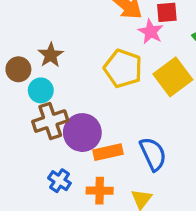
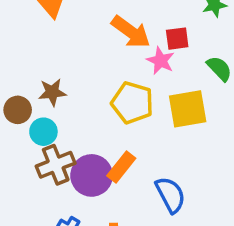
brown star: (51, 55) -> (52, 92), turned 30
yellow square: (173, 77) -> (188, 109), turned 30
orange rectangle: (108, 152) -> (121, 167), moved, turned -36

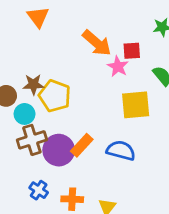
yellow pentagon: (132, 103) -> (55, 96), moved
blue semicircle: (170, 195) -> (121, 150), moved, turned -52

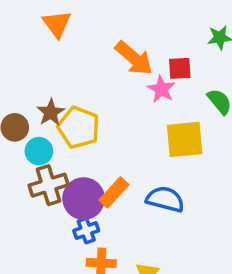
brown star: (33, 84) -> (51, 112), turned -30
blue cross: (39, 190) -> (86, 231), moved, turned 36

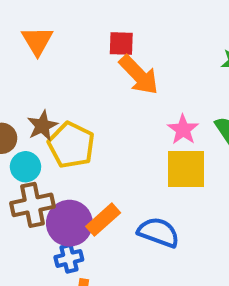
orange triangle: (57, 24) -> (37, 41), moved
red square: (180, 68) -> (121, 43), moved
pink star: (161, 89) -> (183, 130), moved

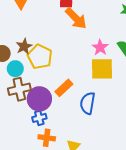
orange rectangle: (103, 220) -> (64, 88), moved
blue semicircle: (158, 232) -> (88, 103), turned -100

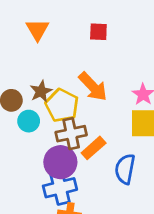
orange arrow: (76, 18) -> (93, 87), moved
brown cross: (19, 89) -> (71, 134), moved
blue cross: (39, 118) -> (60, 188), size x1.6

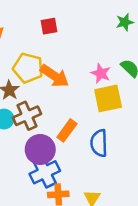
yellow pentagon: (62, 105) -> (28, 68), moved
brown cross: (71, 134) -> (27, 116), moved

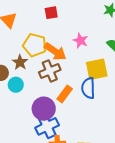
pink star: (101, 73) -> (80, 41), moved
brown cross: (27, 116) -> (50, 71), moved
blue semicircle: (99, 143) -> (88, 88), moved

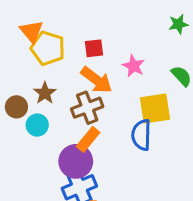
red square: (51, 13) -> (94, 48), moved
yellow pentagon: (35, 45) -> (48, 48), moved
orange rectangle: (65, 94) -> (88, 139), moved

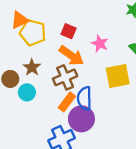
orange triangle: (32, 31) -> (20, 20), turned 48
red square: (94, 48) -> (69, 31), turned 32
blue semicircle: (141, 135) -> (84, 98), moved
purple circle: (76, 161) -> (81, 119), moved

